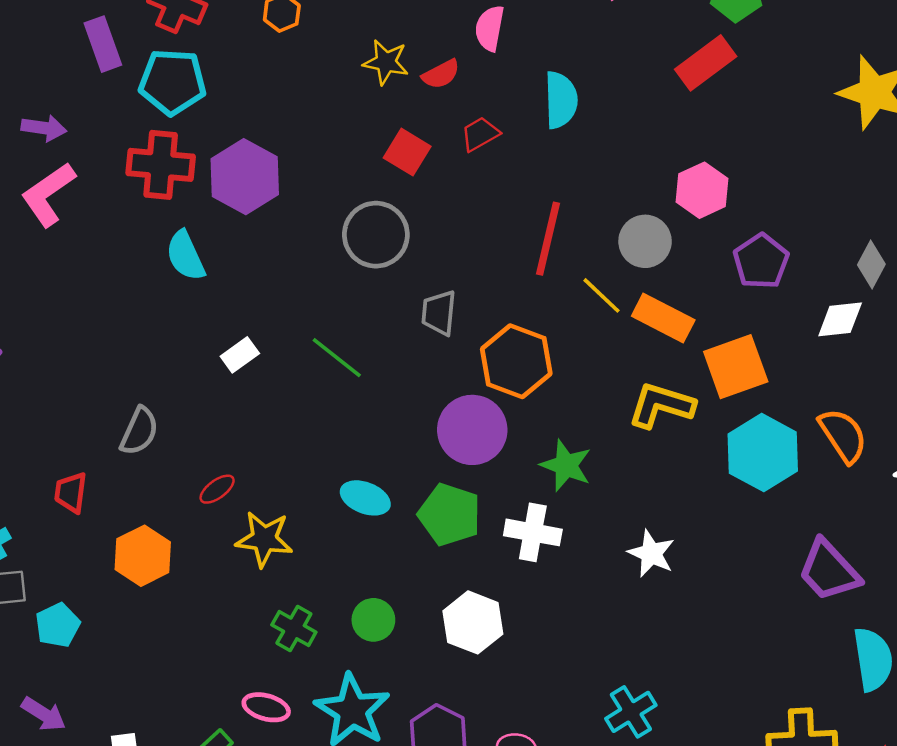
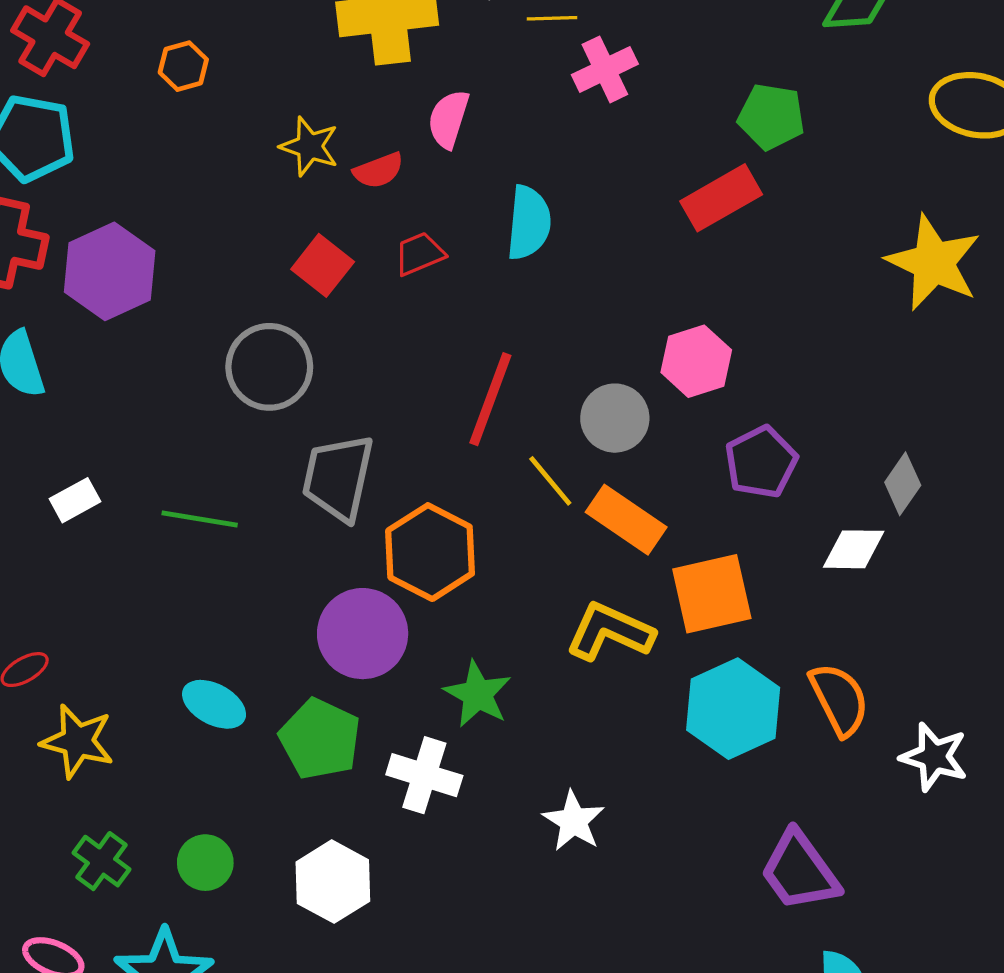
gray trapezoid: (439, 313) -> (338, 477), size x1.5
green line: (337, 358) -> (200, 519), turned -36

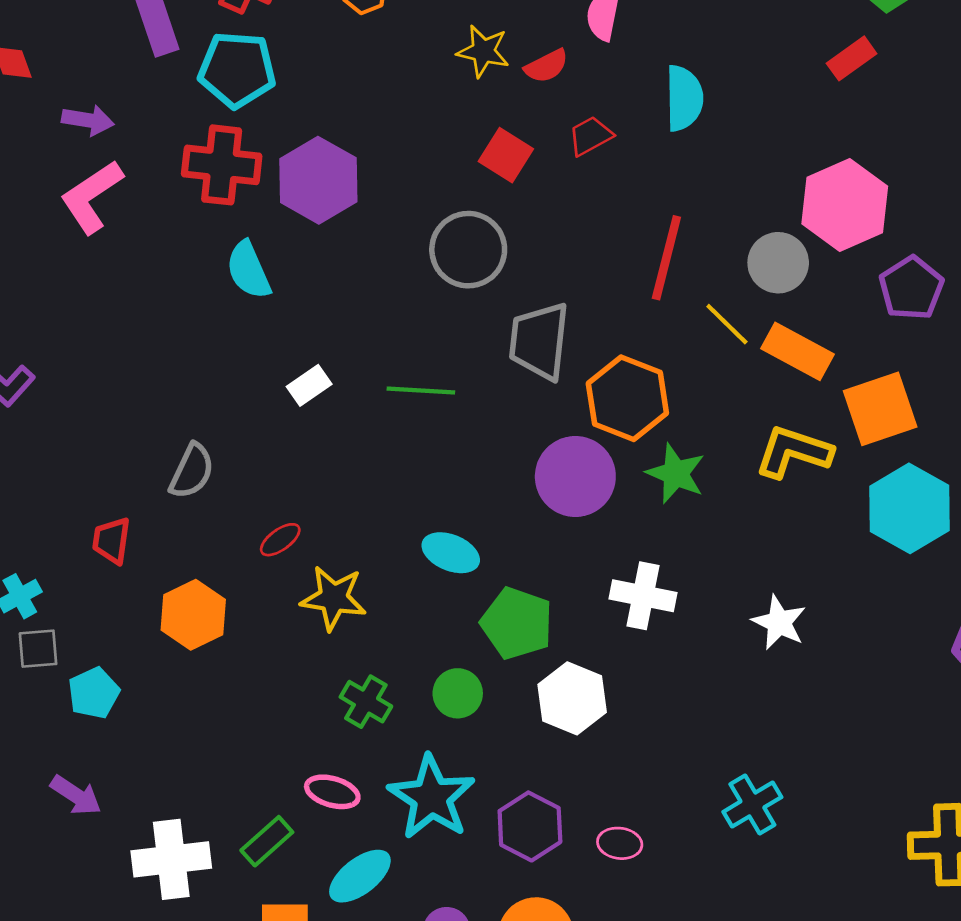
red rectangle: (721, 198) -> (852, 58), size x0.7
pink hexagon: (696, 361) -> (845, 205), size x1.4
green star: (478, 694) -> (676, 474), moved
green pentagon: (320, 739) -> (517, 623), moved

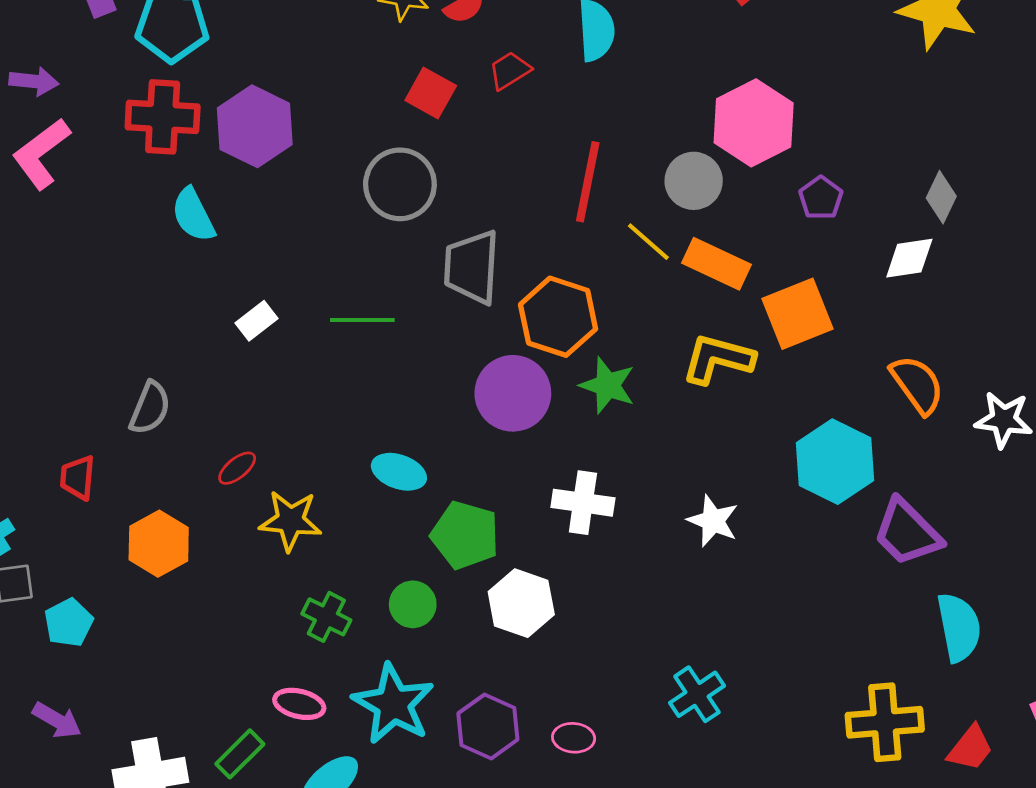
purple pentagon: (911, 288) -> (821, 198), size x0.7
cyan hexagon: (910, 508) -> (835, 462), moved

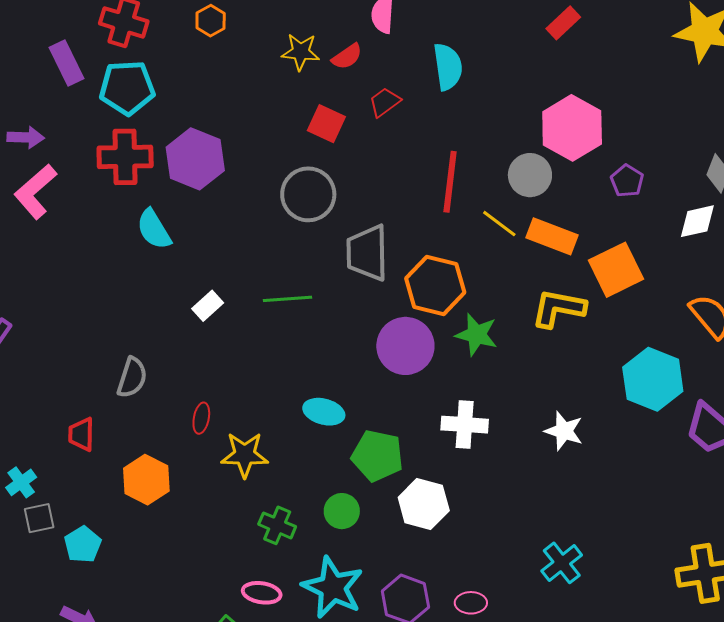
red ellipse: (237, 468) -> (201, 418), turned -36

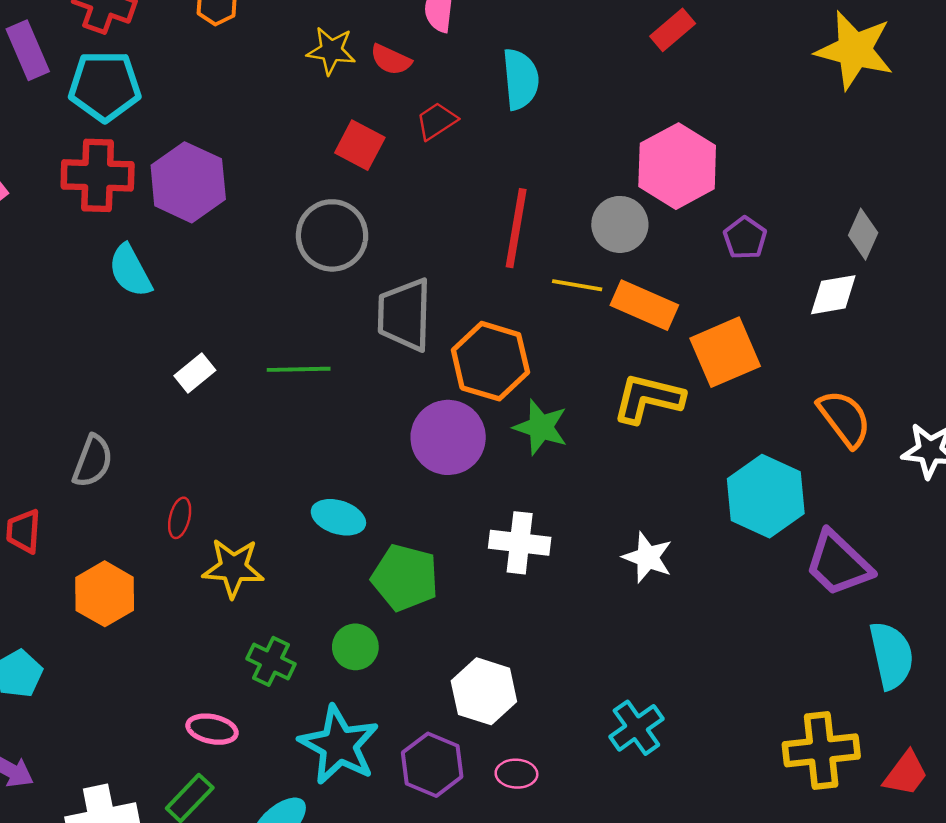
red semicircle: (347, 57) -> (391, 60), turned 56
yellow line: (499, 224) -> (577, 285), turned -30
white hexagon: (424, 504) -> (484, 691), moved
pink ellipse: (262, 593) -> (212, 729), moved

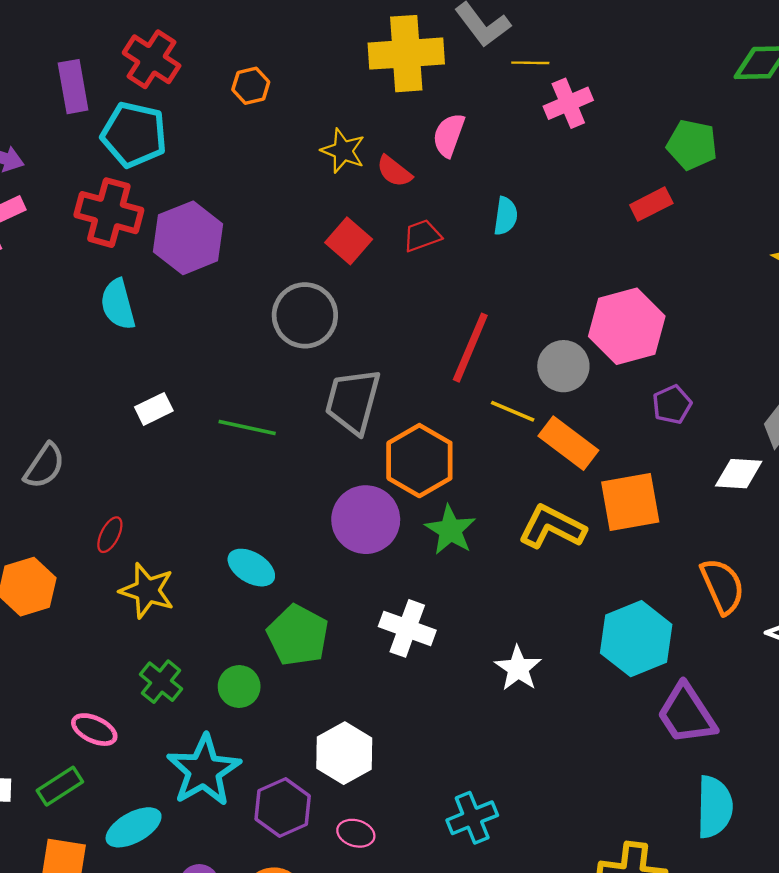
cyan semicircle: (521, 79) -> (506, 216), size x0.7

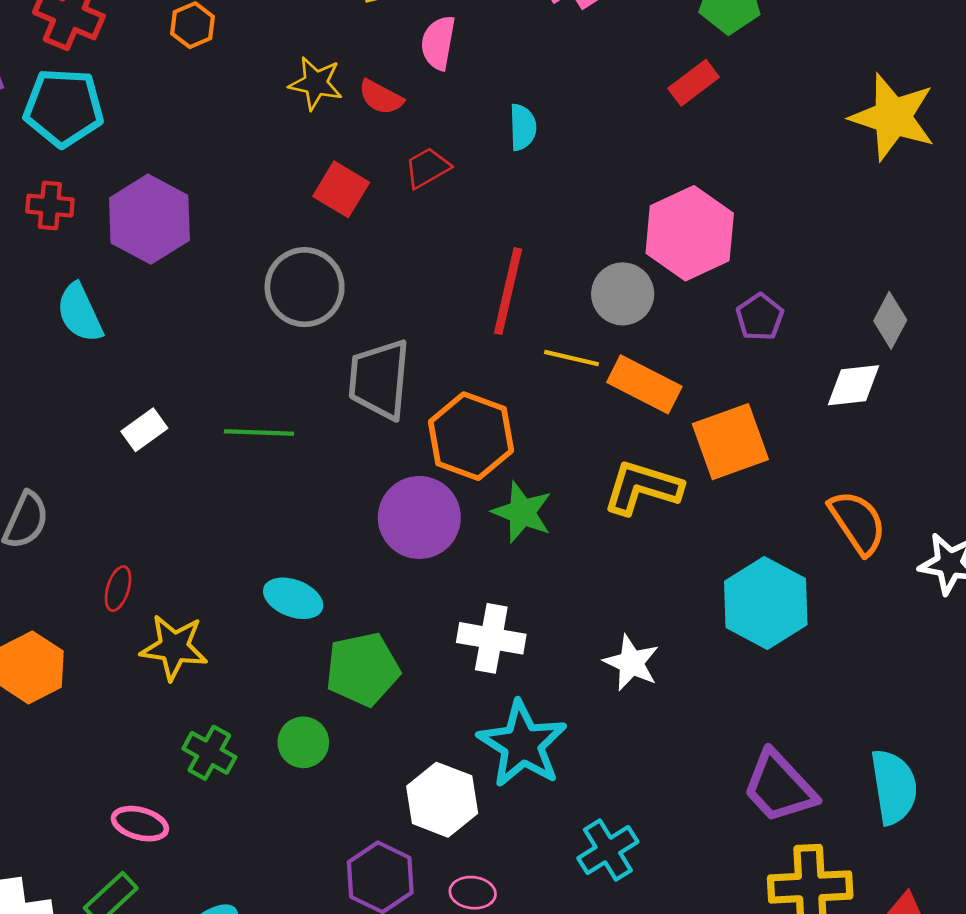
red cross: (109, 213) -> (50, 206), size x0.6
green pentagon: (298, 635) -> (363, 669), turned -30
purple trapezoid: (686, 714) -> (779, 787), moved
cyan star: (204, 770) -> (522, 744), moved

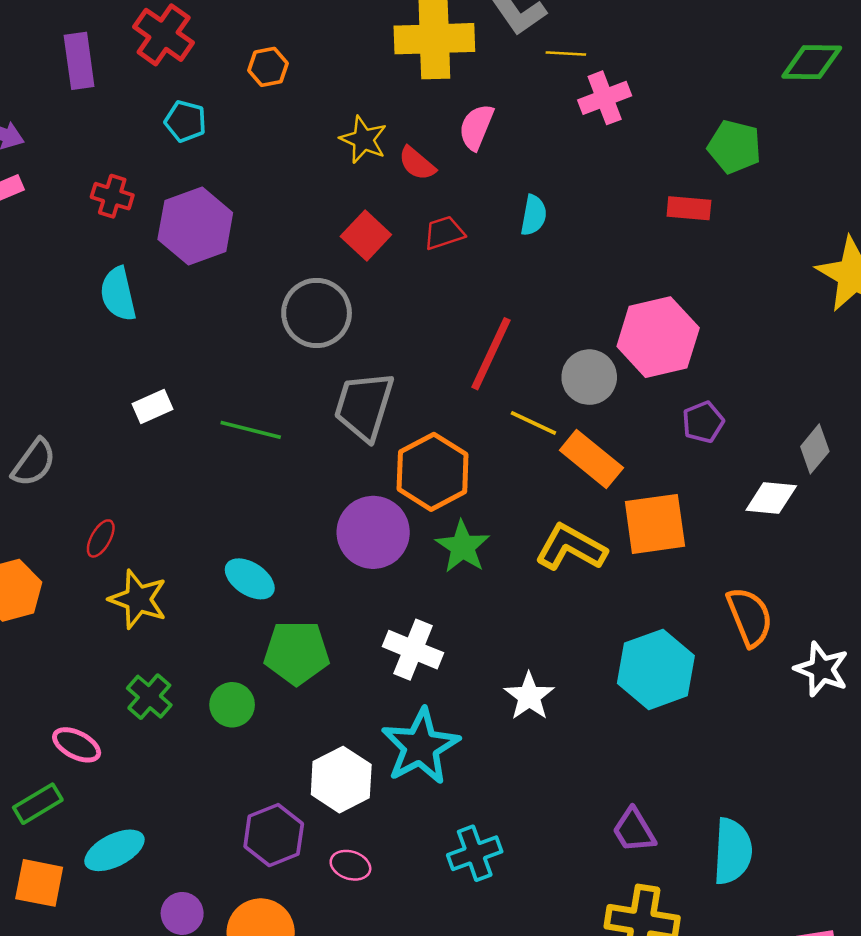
red rectangle: (694, 83) -> (689, 208), turned 30
cyan pentagon: (64, 108) -> (185, 121), moved, size x0.6
purple trapezoid: (779, 787) -> (634, 830), size x0.7

